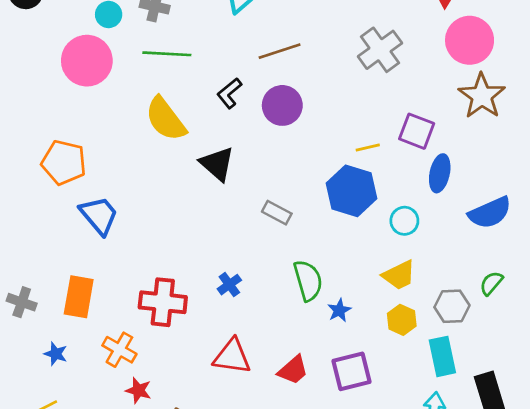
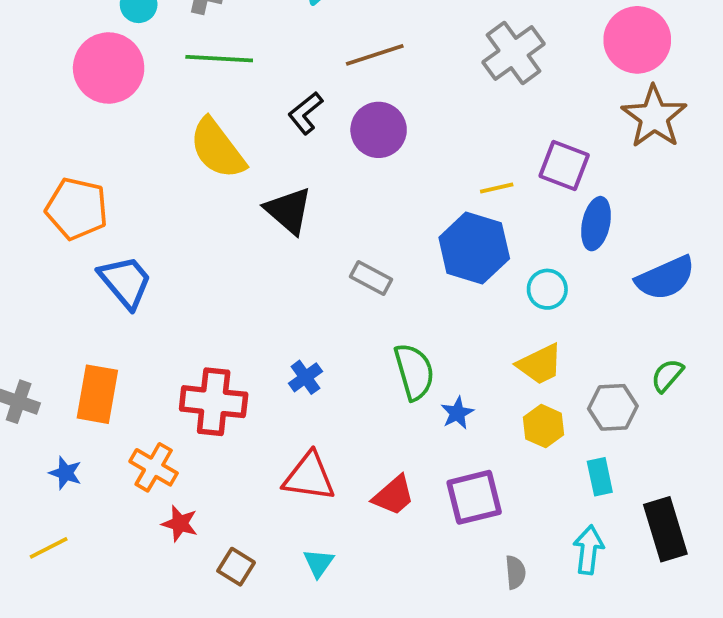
cyan rectangle: (442, 356) -> (600, 477), size x0.7

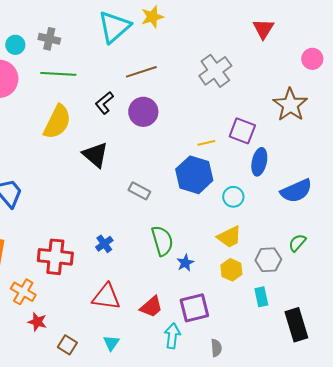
pink circle: (637, 40) -> (312, 59), moved, size x0.6
yellow semicircle: (217, 149) -> (57, 122), turned -117
cyan arrow: (589, 550) -> (172, 336), moved

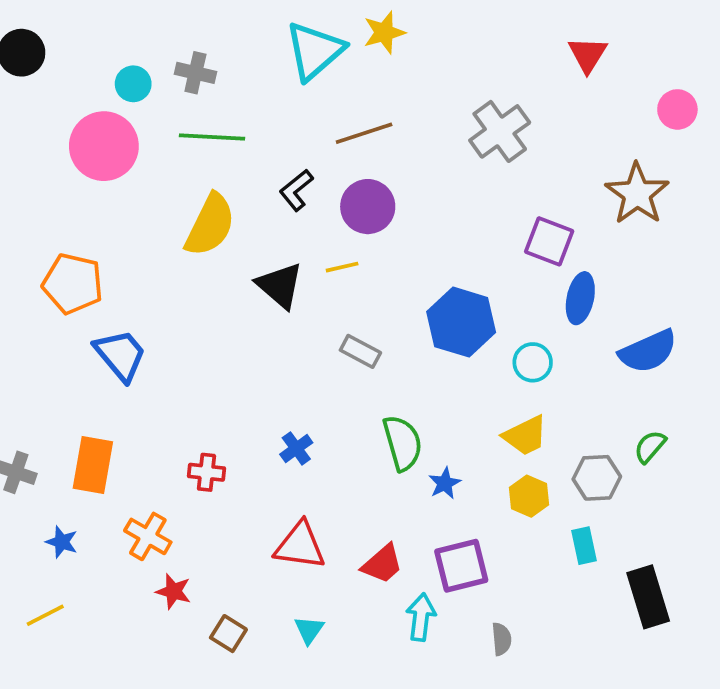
yellow line: (206, 143) -> (342, 267), moved
red cross: (55, 257) -> (206, 472), size x0.6

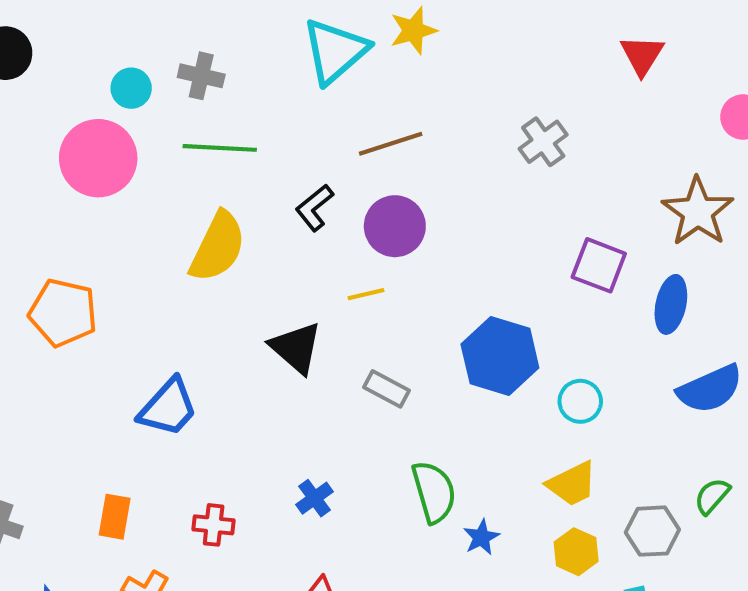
gray cross: (500, 131) -> (543, 142), size x0.7
black triangle: (280, 285) -> (296, 348), moved
blue ellipse: (580, 298) -> (671, 304), moved
blue trapezoid: (120, 355) -> (168, 407), moved, turned 82
orange rectangle: (93, 465) -> (115, 517), moved, size x0.7

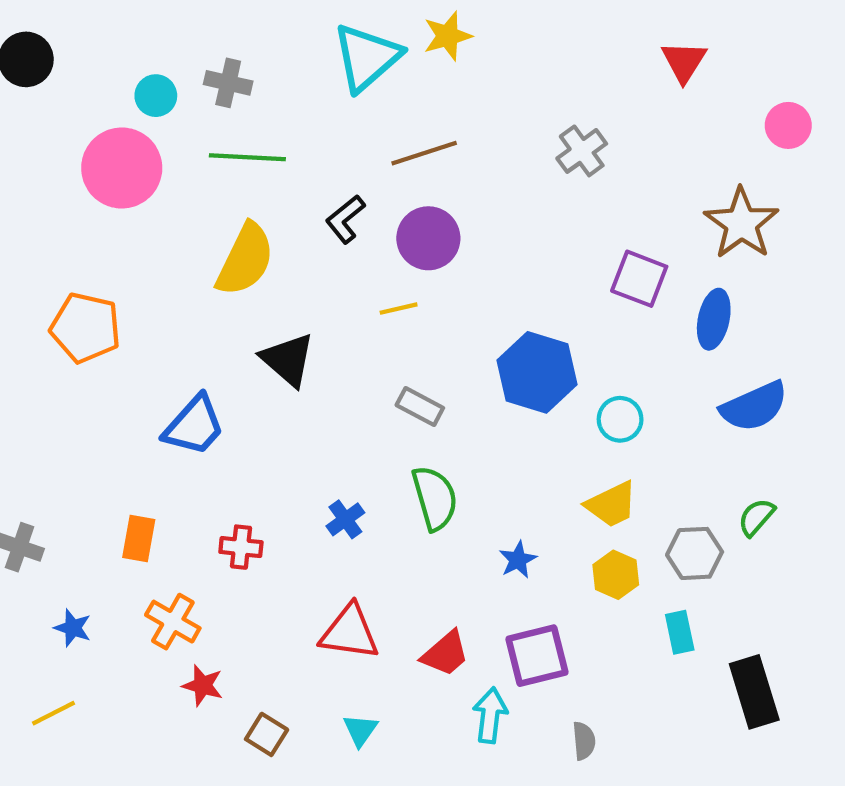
black triangle: (296, 348) -> (288, 360), moved
green semicircle: (434, 492) -> (435, 498), moved

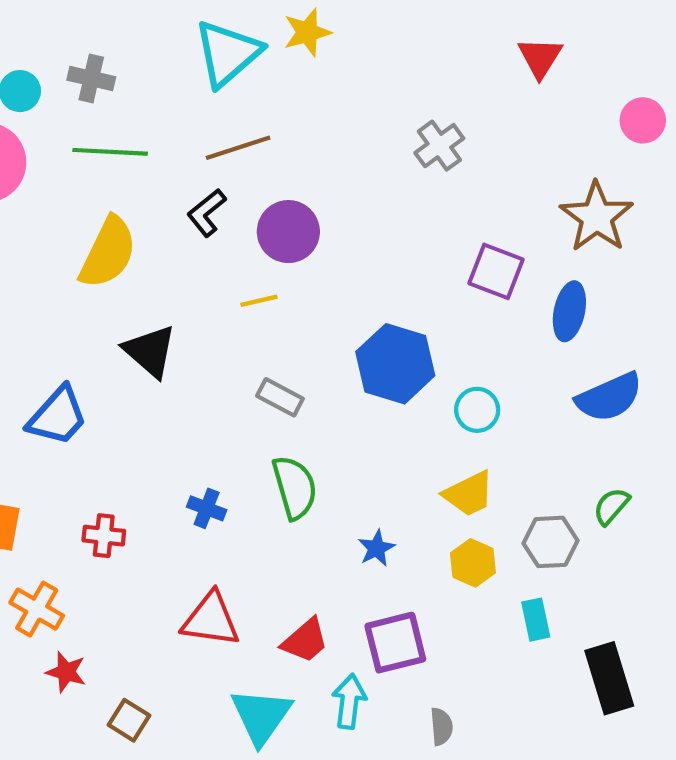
brown line: (424, 153) -> (238, 148), moved
blue cross: (345, 519) -> (207, 508), turned -33
cyan triangle: (360, 730) -> (261, 716), moved, size x1.8

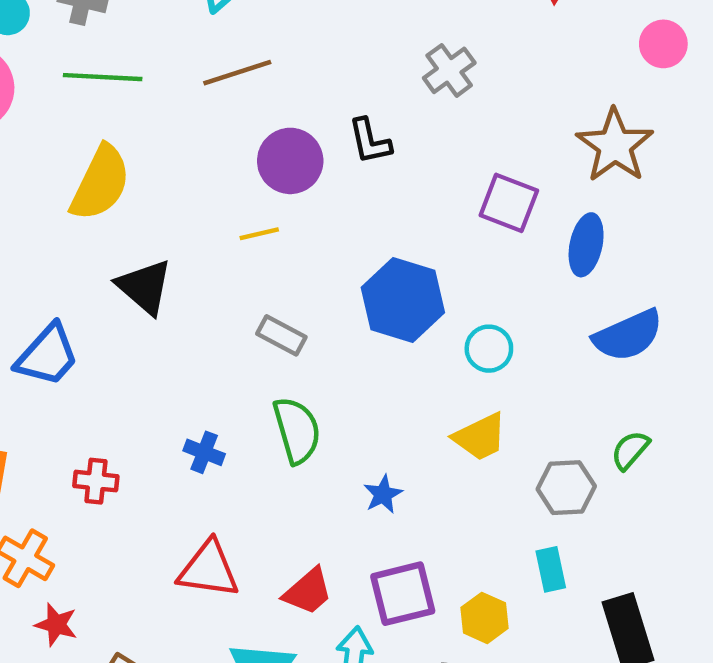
black L-shape: (207, 213) -> (370, 141), moved, turned -63
yellow hexagon: (473, 563) -> (485, 618), moved

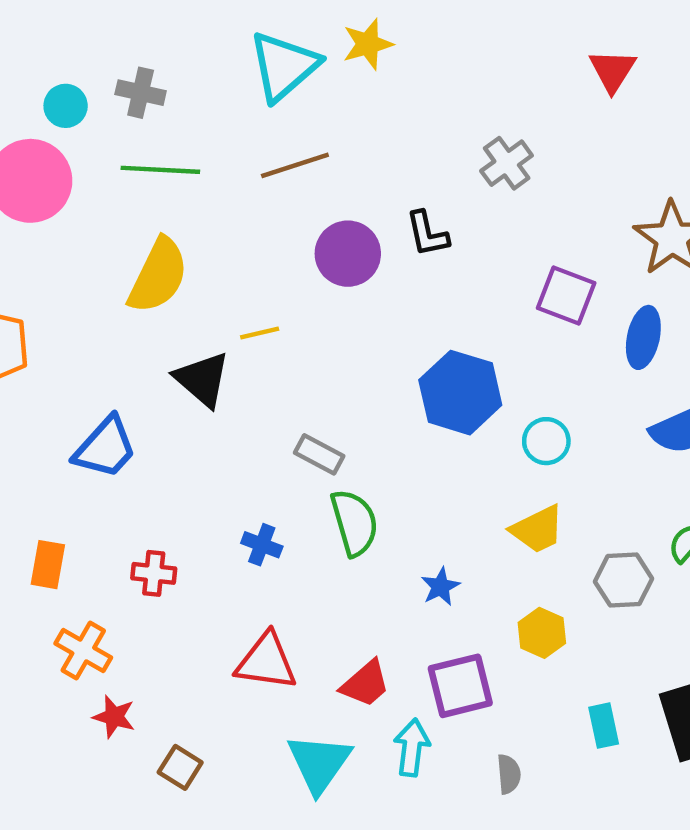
yellow line: (259, 234) -> (260, 333), moved
gray rectangle: (281, 335) -> (319, 454), moved
cyan rectangle: (551, 569) -> (604, 726), moved
yellow hexagon: (485, 618) -> (542, 633), moved

